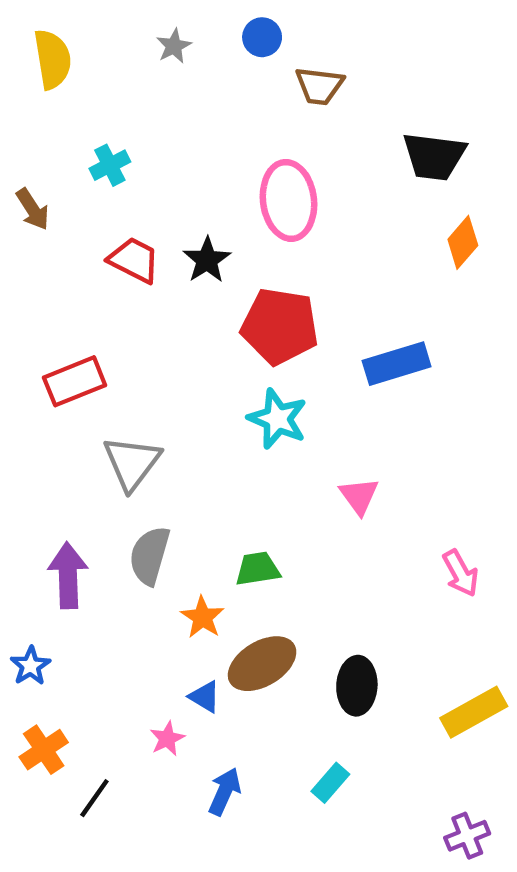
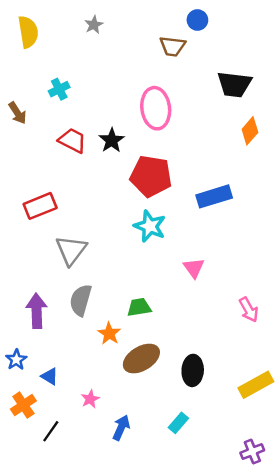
blue circle: (262, 37) -> (197, 20), moved
blue triangle: (205, 697) -> (50, 376), moved

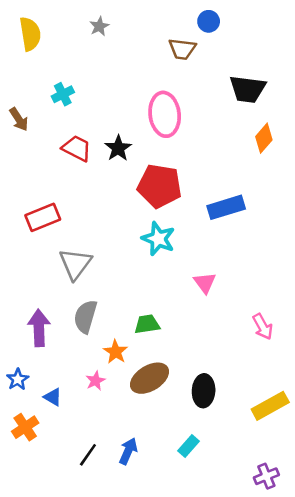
pink star: (90, 399) -> (95, 381), moved
black line: (51, 431) -> (88, 455), moved

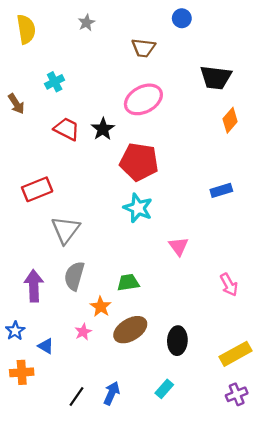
brown trapezoid: (182, 49) -> (143, 48), moved
pink ellipse: (165, 114) -> (143, 99), turned 69
blue rectangle: (226, 207) -> (221, 190), moved, size x0.7
orange cross: (25, 427) -> (22, 372), turned 30
purple cross: (266, 476) -> (237, 394), moved

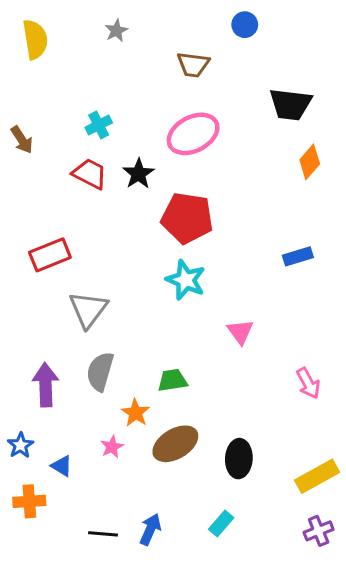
cyan cross: (55, 82) -> (99, 125), moved
black line: (77, 397) -> (103, 534), turned 60

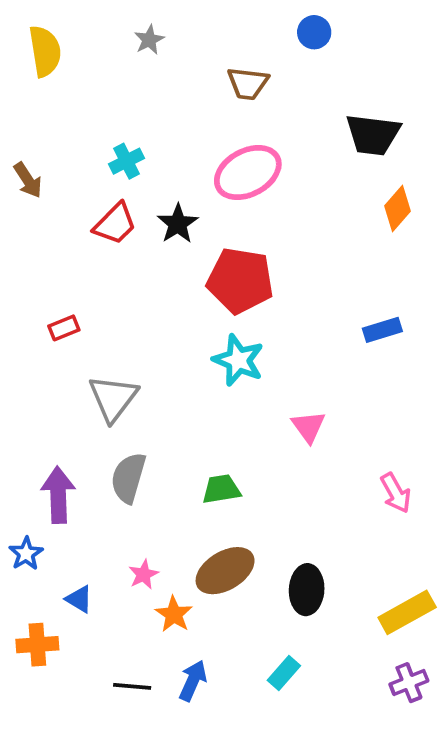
red trapezoid: (90, 174) -> (115, 224), turned 108
red rectangle: (50, 255) -> (64, 328), size x0.6
orange star: (136, 413) -> (174, 614), moved
blue star: (20, 445) -> (26, 554), moved

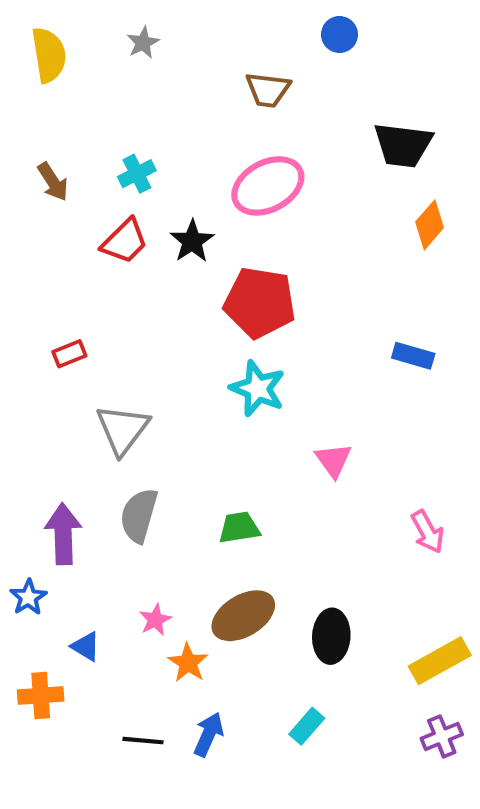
gray star: (149, 40) -> (143, 43), moved
brown arrow: (28, 180) -> (53, 182), moved
blue rectangle: (382, 330) -> (413, 356), turned 33

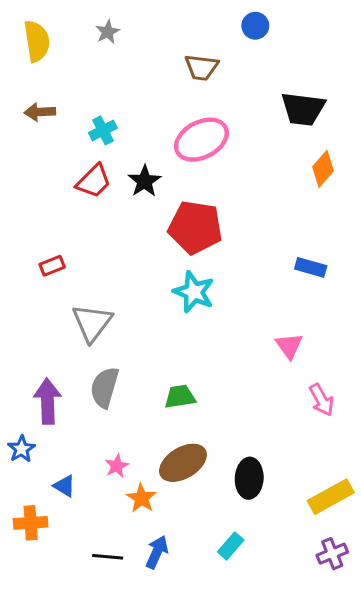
brown arrow: (53, 182) -> (40, 112), moved, turned 120
pink triangle: (333, 460) -> (289, 346), moved

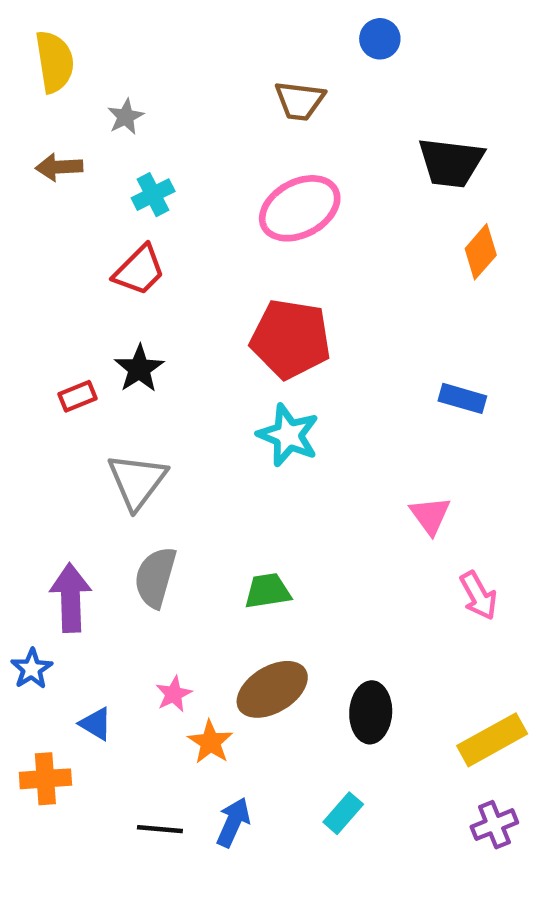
gray star: (108, 32) -> (126, 117), moved
black star: (145, 181) -> (139, 369), moved

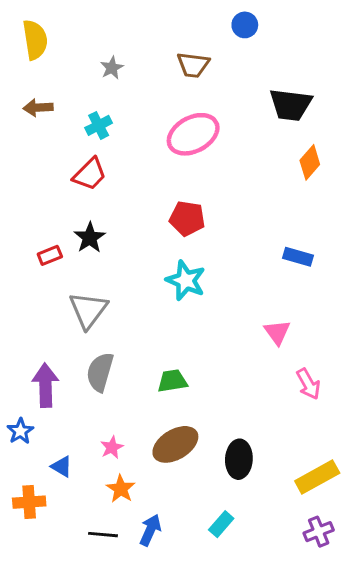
gray star: (126, 117) -> (112, 68), moved
red pentagon: (291, 339) -> (187, 218), size x0.7
orange star: (210, 742) -> (121, 489), moved

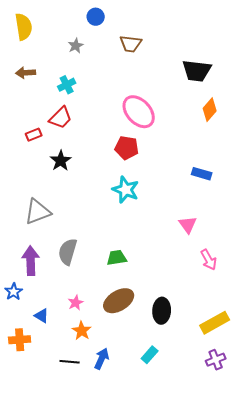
blue circle: (245, 25) -> (96, 17), moved
pink ellipse: (193, 134) -> (139, 112), moved, turned 76
red rectangle: (50, 255) -> (34, 135), moved
gray triangle: (88, 310) -> (38, 212), moved, turned 32

